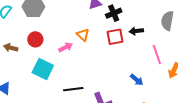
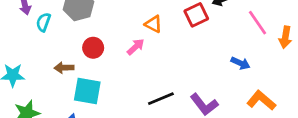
cyan square: (43, 69) -> (87, 91), moved

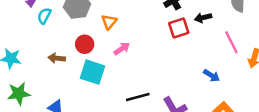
orange triangle: (153, 24) -> (109, 22), moved, turned 35
cyan square: (87, 91) -> (93, 72), moved

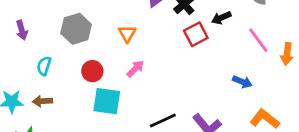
cyan semicircle: (44, 16) -> (44, 66), moved
orange triangle: (109, 22) -> (127, 34), moved
brown arrow: (57, 58) -> (42, 101), moved

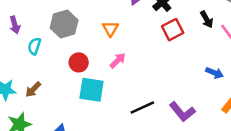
black arrow: (221, 18) -> (207, 19), moved, turned -96
cyan semicircle: (44, 66) -> (34, 46), moved
brown arrow: (42, 101) -> (33, 89), turned -42

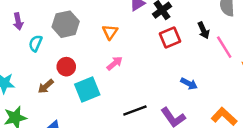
red circle: (79, 62) -> (66, 67), moved
blue arrow: (215, 73) -> (189, 84), moved
brown arrow: (33, 89) -> (46, 86), moved
cyan square: (92, 90) -> (87, 90), turned -35

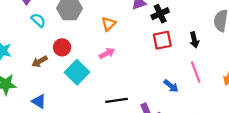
cyan semicircle: (35, 43) -> (38, 20), turned 98
pink line: (224, 47) -> (196, 72), moved
cyan square: (87, 90) -> (77, 72), turned -35

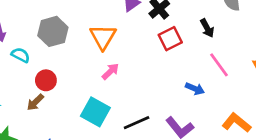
orange triangle: (109, 24) -> (103, 37), size x1.5
red circle: (62, 47) -> (46, 80), moved
cyan square: (77, 72) -> (95, 112), moved

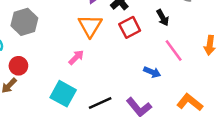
orange triangle: (103, 37) -> (90, 26), moved

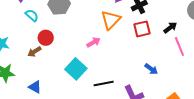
black arrow: (163, 18) -> (170, 28), turned -112
pink line: (174, 51) -> (179, 47), moved

